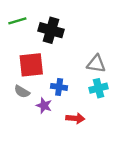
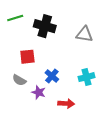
gray triangle: (96, 64) -> (84, 34), moved
red square: (31, 65) -> (27, 57), size x0.7
blue cross: (59, 87) -> (52, 76), turned 32

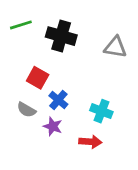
red square: (27, 57) -> (38, 78), turned 35
blue cross: (52, 76) -> (58, 100), moved
cyan cross: (87, 77) -> (101, 111), moved, turned 35

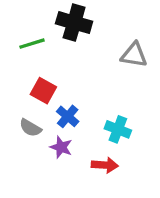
green line: (21, 25) -> (32, 44), moved
black cross: (61, 36) -> (74, 23), moved

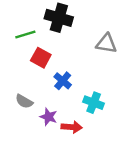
red square: (43, 91) -> (41, 58), moved
blue cross: (68, 116) -> (63, 81), moved
red arrow: (105, 165) -> (72, 127), moved

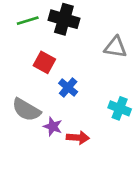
green line: (25, 35) -> (28, 21), moved
gray semicircle: (24, 101) -> (26, 110), size x1.5
cyan cross: (94, 103) -> (120, 108), moved

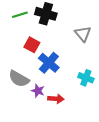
gray triangle: (115, 47) -> (83, 34), turned 42
blue cross: (68, 87) -> (49, 63), size x1.5

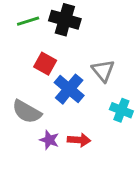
gray triangle: (83, 34) -> (103, 71), moved
purple star: (38, 91) -> (49, 140), moved

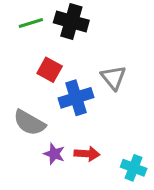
blue cross: (69, 89) -> (76, 98), turned 32
cyan cross: (121, 110) -> (134, 168), moved

